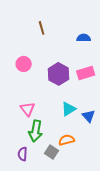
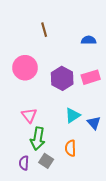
pink circle: (24, 64) -> (25, 68), size x1.5
orange semicircle: (67, 140) -> (71, 148), turned -77
gray square: (52, 152) -> (46, 161), moved

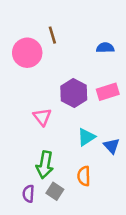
pink circle: (25, 68) -> (27, 53), moved
pink triangle: (29, 115) -> (42, 117), moved

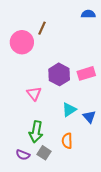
brown line: (52, 35) -> (42, 28), turned 40
blue semicircle: (105, 48) -> (88, 14), moved
purple semicircle: (28, 194) -> (23, 155), turned -72

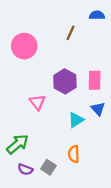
brown line: (42, 28) -> (70, 33), moved
pink rectangle: (86, 73) -> (95, 80), turned -72
blue triangle: (89, 117) -> (98, 109), moved
green arrow: (36, 132) -> (18, 144), moved, turned -140

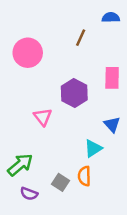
pink rectangle: (95, 80) -> (112, 78), moved
cyan triangle: (76, 120) -> (93, 148), moved
gray square: (48, 167) -> (60, 182), moved

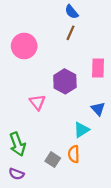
blue semicircle: (111, 17) -> (72, 12), moved, turned -128
green arrow: (20, 165) -> (18, 144), turned 110
purple semicircle: (29, 194) -> (16, 174), moved

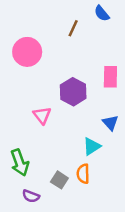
blue semicircle: (72, 12) -> (102, 13), moved
brown line: (70, 33) -> (73, 28), moved
purple semicircle: (16, 174) -> (31, 196), moved

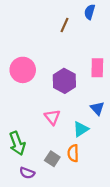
blue semicircle: (102, 13) -> (90, 12), turned 56
pink circle: (27, 52) -> (23, 70), moved
pink triangle: (42, 115) -> (52, 117), moved

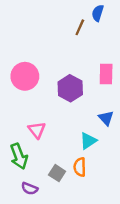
brown line: (64, 25) -> (80, 27), moved
pink triangle: (52, 117) -> (37, 130), moved

